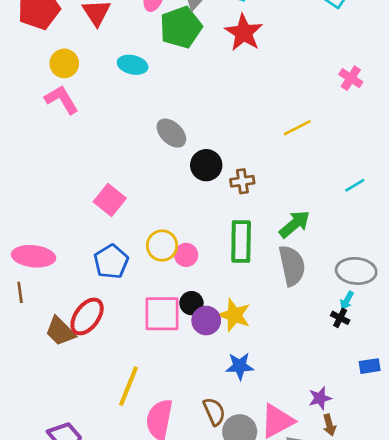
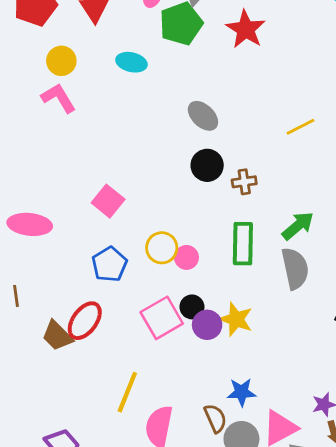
gray ellipse: (171, 133) -> (203, 116), moved
pink ellipse: (33, 256) -> (30, 224), moved
pink square: (162, 314) -> (162, 318), turned -30
blue star: (240, 366) -> (241, 392), moved

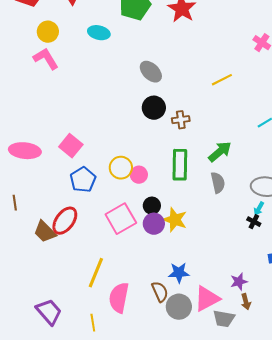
pink square: (108, 201) -> (71, 146), moved
gray semicircle: (295, 268) -> (218, 183), size x0.7
black circle: (192, 307) -> (152, 206), moved

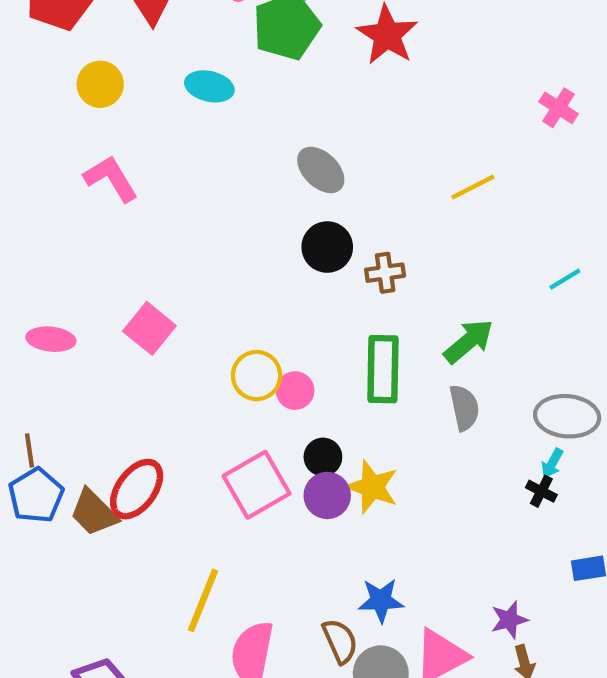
pink L-shape: (46, 59) -> (111, 178), moved
pink ellipse: (25, 151) -> (51, 339), size x0.7
blue pentagon: (83, 180) -> (36, 495), moved

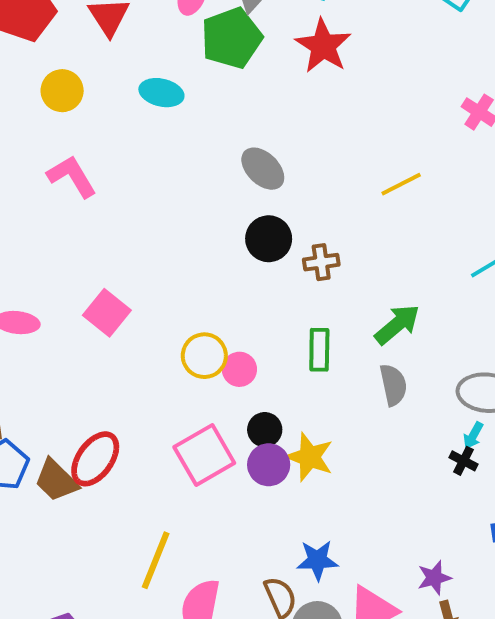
green rectangle: (383, 369) -> (319, 350), size x0.7

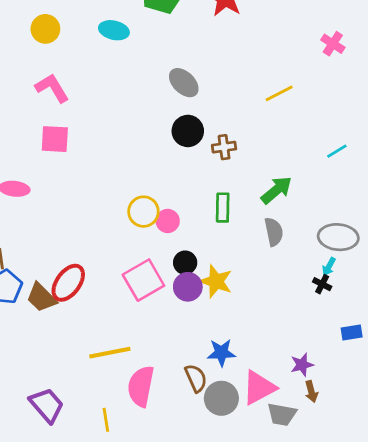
pink square: (107, 313) -> (55, 139), moved, turned -36
yellow line: (156, 560) -> (110, 353), turned 57

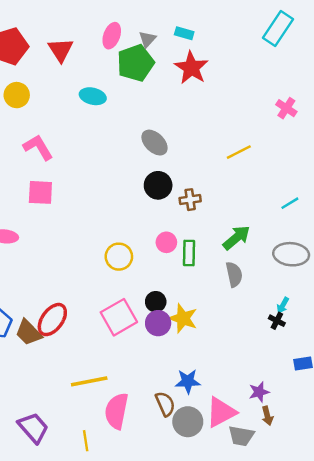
yellow circle: (45, 29) -> (17, 95), moved
pink circle: (168, 221) -> (166, 242), moved
gray ellipse: (338, 237) -> (291, 254), moved

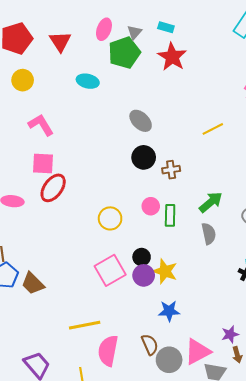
red ellipse: (52, 320) -> (53, 188), moved
blue star: (188, 381) -> (169, 311), moved

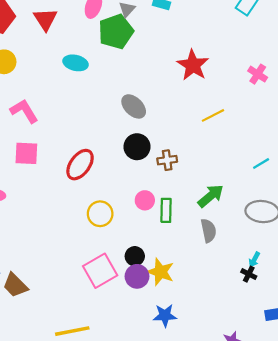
red star: (172, 57) -> (193, 65), moved
red ellipse: (53, 188) -> (80, 165), moved

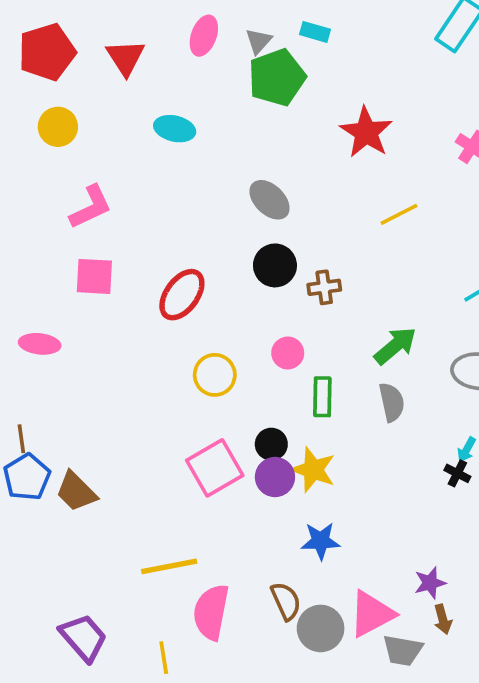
green pentagon: (116, 32) -> (277, 78), moved
pink L-shape: (24, 111) -> (91, 207), turned 96
green rectangle: (166, 210) -> (322, 397), moved

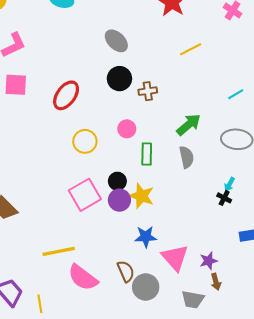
pink semicircle: (211, 612) -> (83, 278), turned -64
pink triangle: (372, 614) -> (175, 258), moved, turned -44
yellow line: (164, 658) -> (40, 304), moved

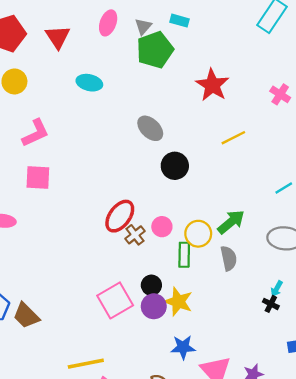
black circle: (119, 79) -> (175, 166), moved
brown cross: (148, 91) -> (135, 235), moved, turned -30
red ellipse: (66, 95) -> (120, 216), moved
yellow circle: (85, 141) -> (198, 234), moved

